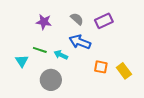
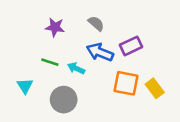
purple rectangle: (104, 21) -> (131, 46), moved
cyan triangle: (22, 61) -> (25, 86), moved
orange square: (101, 67) -> (126, 83), size x1.5

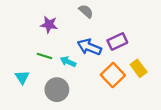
gray semicircle: (96, 23) -> (86, 11), moved
orange square: (126, 83) -> (113, 75), turned 35
yellow rectangle: (155, 88) -> (139, 68), moved

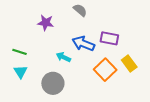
purple rectangle: (117, 41) -> (109, 38), turned 36
green line: (45, 56) -> (20, 52), moved

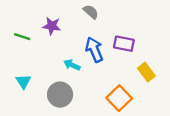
blue arrow: (83, 44) -> (94, 50), turned 45
green line: (20, 52) -> (22, 37), moved
orange square: (105, 70) -> (119, 98), moved

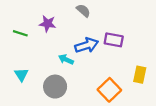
blue arrow: (94, 50) -> (87, 45), turned 95
yellow rectangle: (146, 72) -> (140, 75), moved, turned 49

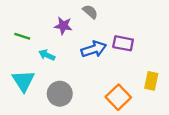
purple star: (47, 24) -> (63, 26), moved
cyan arrow: (66, 59) -> (47, 55), moved
cyan triangle: (21, 75) -> (23, 81), size x1.5

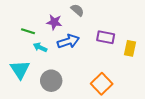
green line: (22, 36) -> (28, 31), moved
blue arrow: (94, 49) -> (68, 41), moved
yellow rectangle: (151, 81) -> (130, 48), moved

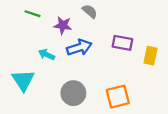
green line: (28, 31) -> (32, 14), moved
gray circle: (51, 81) -> (73, 93), moved
orange square: (102, 84) -> (118, 97), turned 30

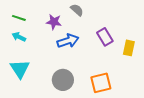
green line: (32, 14) -> (19, 18), moved
purple rectangle: (122, 43) -> (105, 37), turned 48
cyan arrow: (46, 55) -> (19, 37), moved

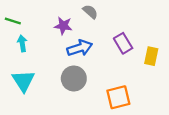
green line: (19, 18) -> (13, 21), moved
cyan arrow: (19, 37) -> (22, 43), turned 56
gray circle: (63, 80) -> (74, 78), moved

